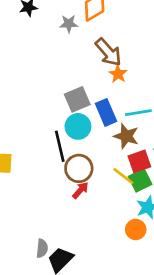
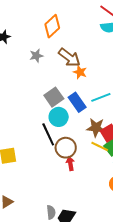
gray star: (69, 24) -> (36, 56), moved
brown star: (126, 136) -> (96, 128), moved
red arrow: (80, 190) -> (70, 164), turned -40

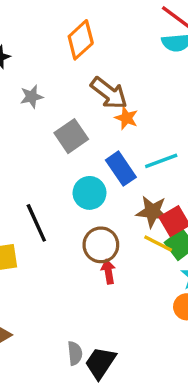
gray star: (36, 56) -> (32, 97), moved
gray square: (54, 97) -> (71, 136), moved
black line: (48, 134) -> (36, 223), moved

